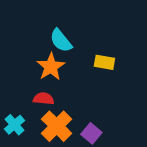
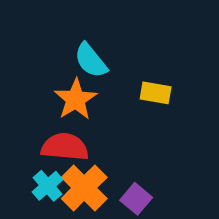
red semicircle: (43, 99) -> (65, 147), size x1.5
cyan cross: (14, 125) -> (48, 186), moved

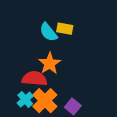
yellow rectangle: (156, 93) -> (65, 29), moved
orange star: (76, 99) -> (50, 64), moved

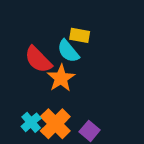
cyan semicircle: (48, 32) -> (68, 51), moved
red semicircle: (34, 79) -> (38, 60), moved, turned -140

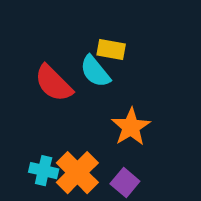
orange star: (61, 78) -> (131, 127), moved
cyan cross: (31, 122) -> (44, 171), turned -36

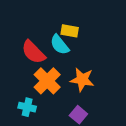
orange star: (131, 127) -> (82, 80), turned -30
orange cross: (77, 173) -> (47, 81), moved

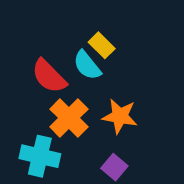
yellow rectangle: (70, 31) -> (102, 45), turned 35
cyan cross: (27, 107) -> (40, 156), size x1.5

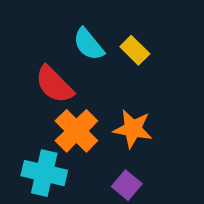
yellow rectangle: (102, 45) -> (135, 50), moved
cyan semicircle: (87, 65) -> (89, 44), moved

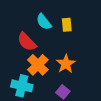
yellow rectangle: (135, 50) -> (67, 25), turned 40
orange star: (133, 129) -> (66, 64), turned 30

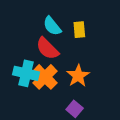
red semicircle: (27, 42) -> (47, 49), moved
cyan cross: (22, 86) -> (26, 73), moved

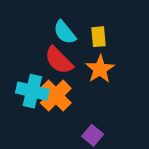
orange star: (78, 76) -> (100, 69), moved

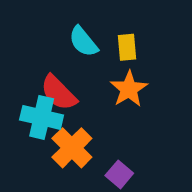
red semicircle: (59, 60) -> (59, 93), moved
orange cross: (56, 96) -> (72, 148), moved

